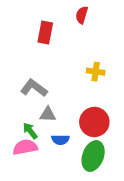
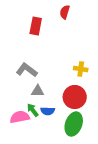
yellow cross: (96, 72) -> (81, 69), moved
green arrow: (30, 131) -> (33, 110), moved

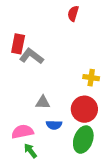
red rectangle: (36, 26) -> (18, 44), moved
gray L-shape: (27, 70) -> (32, 56), moved
green arrow: (33, 110) -> (30, 151), moved

